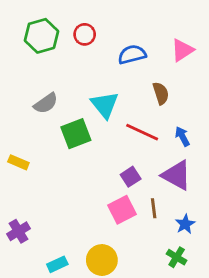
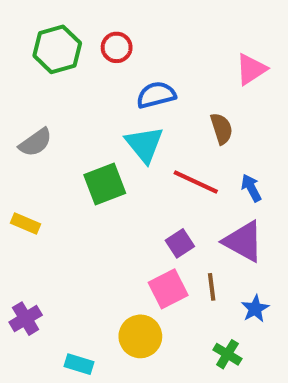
blue semicircle: (132, 54) -> (156, 95), moved
gray semicircle: (46, 103) -> (35, 142), moved
green cross: (177, 257) -> (227, 354), moved
yellow circle: (102, 260) -> (140, 336), moved
cyan rectangle: (57, 264) -> (79, 364), turned 42

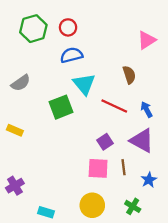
blue semicircle: (156, 95) -> (71, 55), moved
pink square: (168, 289) -> (98, 168), turned 30
yellow circle: (140, 336) -> (92, 205), moved

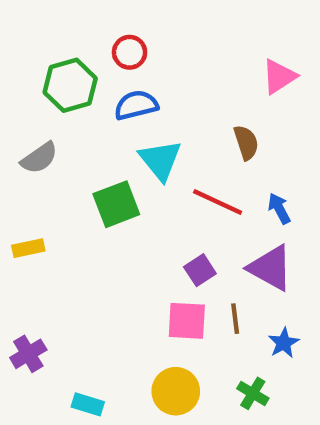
green hexagon: (33, 29) -> (70, 85), moved
yellow rectangle: (15, 130) -> (28, 248), turned -35

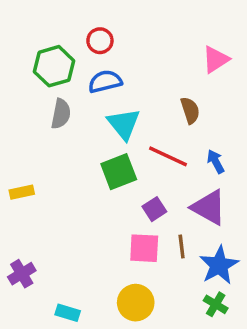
gray semicircle: (39, 158) -> (61, 114), moved, turned -44
green square: (116, 204) -> (119, 172), moved
blue star: (284, 343) -> (219, 265), size x1.6
green cross: (253, 393) -> (216, 304), moved

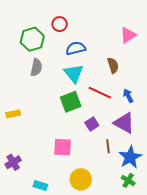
blue semicircle: (105, 82) -> (76, 48), moved
pink square: (144, 248) -> (63, 147), moved

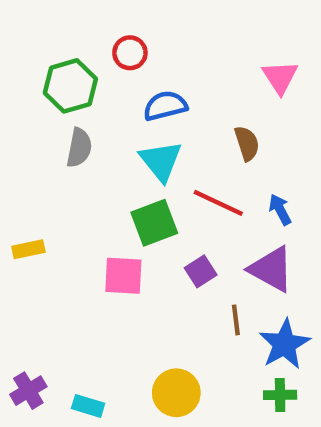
pink triangle: (128, 35) -> (280, 77), turned -30
pink square: (63, 147) -> (123, 276), moved
purple cross: (13, 162) -> (28, 391), moved
green cross: (128, 180) -> (280, 395), turned -32

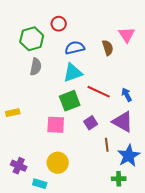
brown semicircle: (247, 143) -> (108, 48), moved
cyan triangle: (161, 161) -> (73, 73), turned 50
purple cross: (28, 391) -> (19, 166), moved, turned -35
yellow circle: (176, 393) -> (58, 163), moved
green cross: (280, 395) -> (119, 179), moved

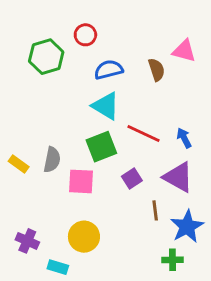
pink triangle: (127, 35) -> (184, 51), turned -42
gray semicircle: (36, 67) -> (52, 160), moved
cyan triangle: (73, 73) -> (106, 106), turned 50
yellow rectangle: (13, 113) -> (19, 164), turned 48

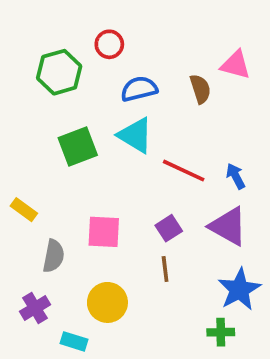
green square: (101, 147) -> (78, 146), moved
gray semicircle: (52, 160) -> (54, 256), moved
brown line: (155, 210) -> (165, 269), moved
purple cross: (27, 241) -> (35, 308), turned 35

